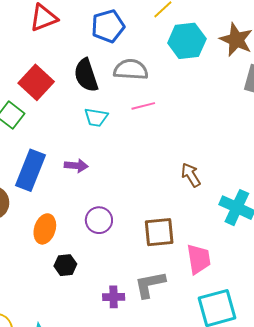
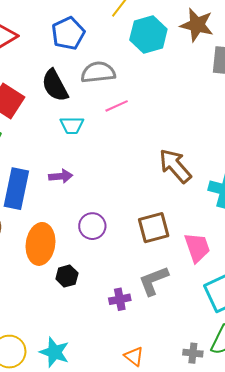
brown arrow: (191, 175) -> (175, 166), size x1.5
orange ellipse: (45, 229) -> (40, 244), size x1.4

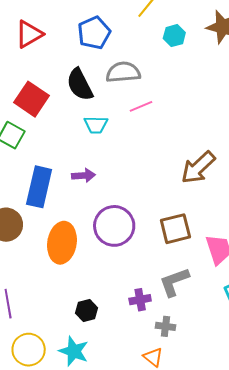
cyan hexagon: (148, 34) -> (174, 36), size x0.6
brown arrow: (175, 166) -> (198, 167), turned -93
purple circle: (92, 226) -> (114, 226), size x1.5
black hexagon: (67, 276) -> (87, 311), moved
gray cross: (193, 353) -> (166, 326), moved

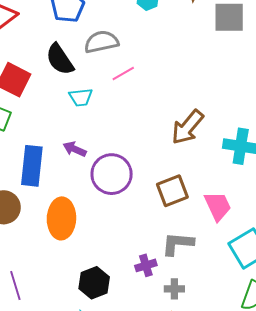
purple arrow: (84, 175) -> (75, 149), turned -145
purple circle: (114, 226) -> (112, 174), moved
gray L-shape: (174, 282) -> (178, 244), turned 32
black hexagon: (87, 311) -> (94, 283), size x1.4

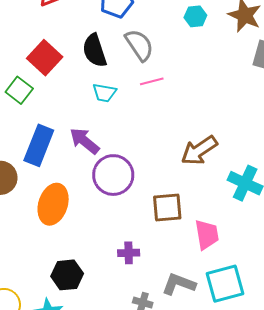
gray semicircle: (101, 42) -> (139, 45), turned 52
purple arrow: (75, 149) -> (84, 141), size x1.4
gray L-shape: (178, 244) -> (179, 284), moved
purple cross: (146, 265) -> (129, 253), moved

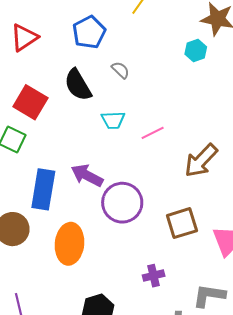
cyan hexagon: (195, 16) -> (196, 51), moved
gray semicircle: (139, 45) -> (120, 70), size x0.6
pink line: (152, 81) -> (153, 133), moved
cyan trapezoid: (104, 93) -> (113, 120), moved

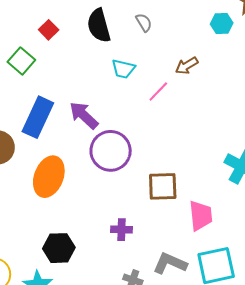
red square: (30, 102) -> (49, 30), size x0.6
pink line: (153, 133) -> (158, 92), turned -35
brown arrow: (201, 161) -> (187, 66), moved, size x0.6

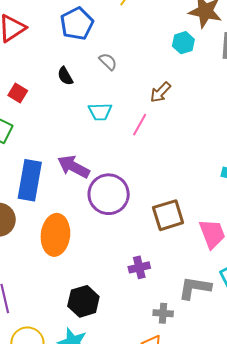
black semicircle: (99, 26) -> (65, 76), size x0.6

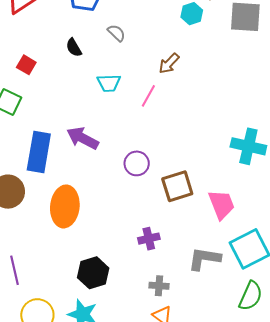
purple circle: (109, 194) -> (137, 163), moved, size x0.6
gray cross: (163, 313) -> (159, 286), moved

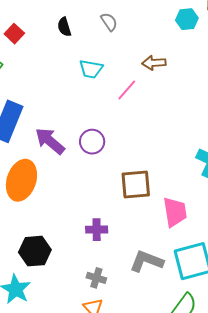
brown arrow: (169, 63) -> (154, 63), turned 30
purple arrow: (83, 138) -> (50, 141), moved
purple circle: (137, 163) -> (92, 142), moved

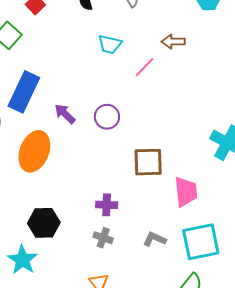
purple arrow: (50, 141) -> (65, 114), size x0.7
gray L-shape: (146, 261) -> (155, 239), size x0.7
gray cross: (96, 278) -> (103, 238), moved

